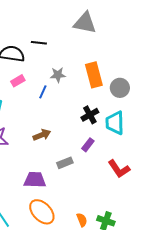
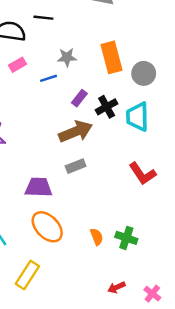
blue line: (43, 92) -> (48, 78), turned 48
brown arrow: (42, 135) -> (76, 132), moved, size x1.5
purple rectangle: (88, 145) -> (79, 98), moved

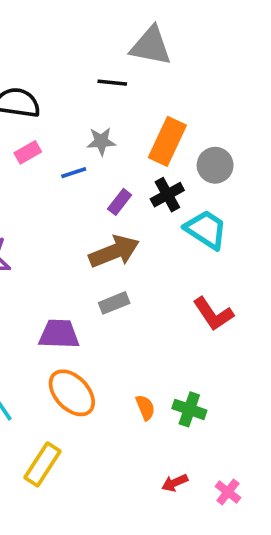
black line: (43, 18) -> (112, 83), moved
orange rectangle: (111, 57) -> (167, 141), turned 40
black cross: (107, 107) -> (167, 195), moved
cyan trapezoid: (137, 117) -> (206, 229), turned 124

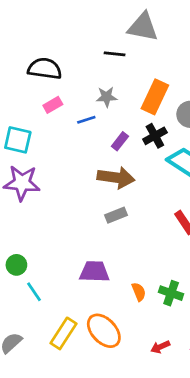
brown arrow: (114, 252) -> (116, 178), turned 30
purple trapezoid: (59, 334) -> (94, 272), moved
orange ellipse: (72, 393) -> (104, 331), moved

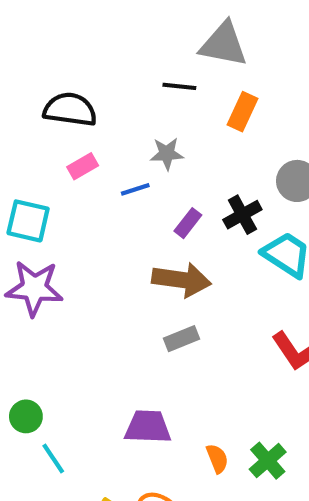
orange rectangle: (155, 97) -> (242, 112), moved, size x0.7
green cross: (171, 293) -> (268, 461), turned 30

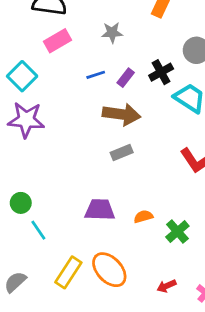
pink rectangle: (83, 166) -> (58, 41), size x1.4
blue line: (135, 189) -> (96, 75), moved
cyan square: (28, 221) -> (22, 76), turned 32
orange semicircle: (217, 458) -> (143, 217), moved, turned -84

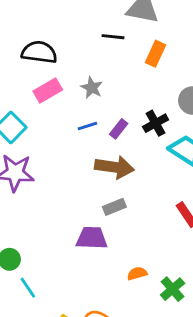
gray star: (112, 33) -> (92, 88), moved, turned 30
purple trapezoid: (100, 210) -> (92, 238), moved

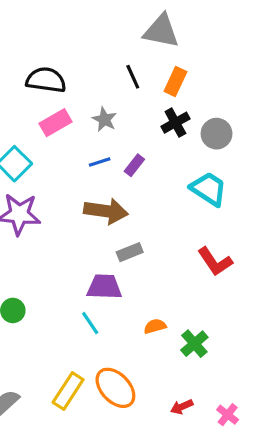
black line: (113, 37) -> (133, 77), moved, turned 60
black cross: (156, 123) -> (175, 123), moved
brown arrow: (114, 167) -> (106, 211), moved
cyan line: (28, 288) -> (90, 323), moved

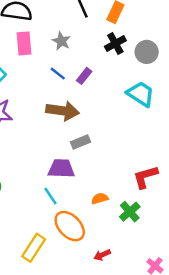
pink rectangle: (55, 123) -> (24, 43), turned -65
blue line: (100, 162) -> (58, 74), turned 56
red L-shape: (215, 262) -> (145, 177), moved, turned 108
orange ellipse: (115, 388) -> (70, 226), moved
red arrow: (182, 407) -> (102, 255), moved

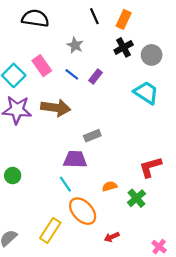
pink rectangle: (24, 43) -> (42, 66), moved, turned -30
brown arrow: (62, 111) -> (56, 108), moved

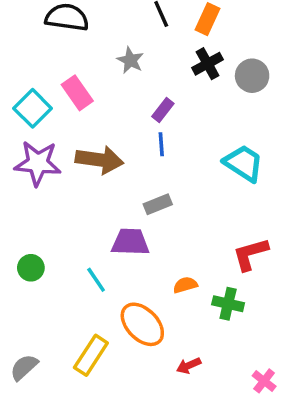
blue line: (72, 74) -> (161, 144), moved, turned 48
cyan trapezoid: (146, 93) -> (244, 163), moved
cyan line: (65, 184) -> (96, 280), moved
green cross: (136, 198) -> (228, 304), turned -36

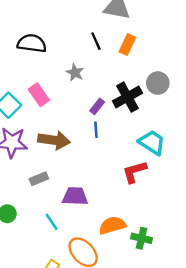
black cross: (208, 64) -> (127, 97), moved, size x1.4
gray rectangle: (158, 204) -> (39, 179), moved
red L-shape: (250, 254) -> (134, 172), moved
orange semicircle: (185, 285) -> (112, 225), size x1.6

